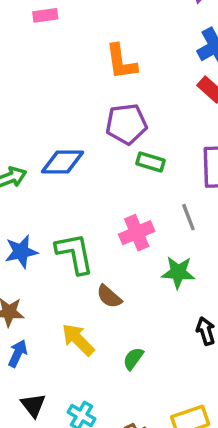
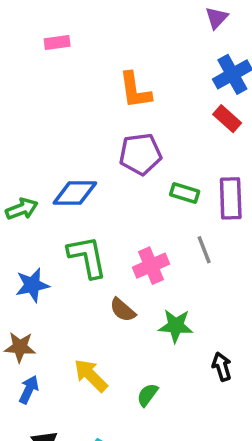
green rectangle: (150, 162) -> (185, 193), moved
green L-shape: (75, 253) -> (87, 257), moved
green star: (178, 272) -> (176, 326), moved
brown semicircle: (109, 296) -> (123, 310), moved

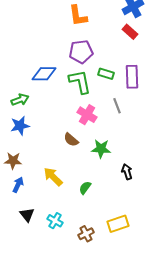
green arrow: (22, 209) -> (20, 100), moved
green L-shape: (87, 257) -> (80, 82), moved
pink cross: (151, 266) -> (87, 115), turned -36

